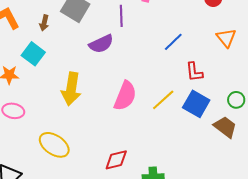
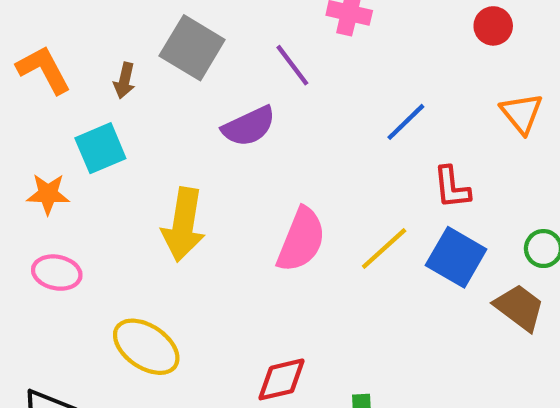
purple line: (121, 16) -> (292, 65), turned -35
cyan square: (33, 54) -> (100, 148), turned 30

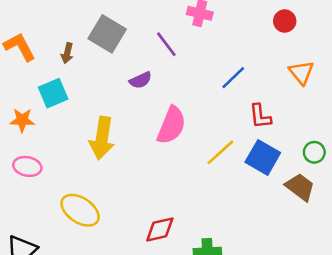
purple semicircle: (249, 126) -> (141, 80), size x0.7
pink semicircle: (301, 240) -> (171, 125), moved

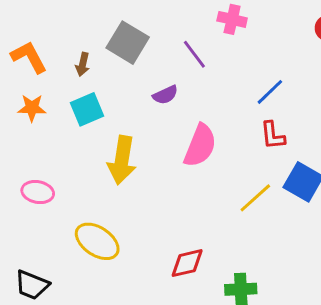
cyan square: (53, 93) -> (87, 109), moved
red L-shape: (260, 116) -> (273, 135), moved
orange star: (22, 120) -> (32, 108), moved
yellow line: (220, 152) -> (255, 198), moved

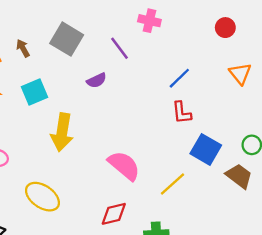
brown arrow: (83, 64) -> (23, 48), moved, turned 138
pink semicircle: (200, 146) -> (124, 166), moved, turned -72
yellow line: (255, 198) -> (172, 184), moved

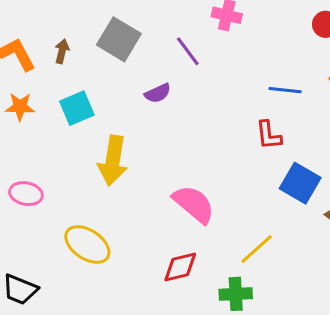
brown arrow: (23, 48) -> (62, 51), turned 42
blue line: (179, 78) -> (285, 90), moved, turned 50
yellow line: (172, 184) -> (257, 249), moved

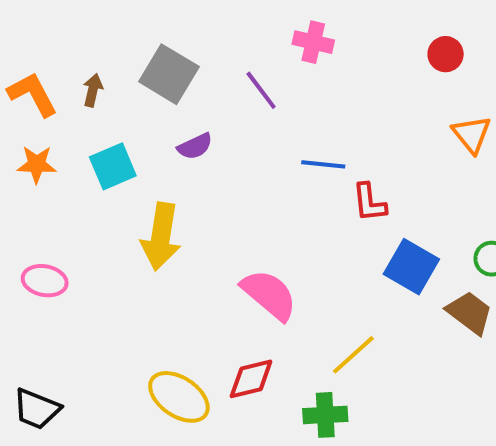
blue line: (285, 90) -> (323, 164), moved
purple semicircle: (158, 93) -> (195, 146), moved
yellow ellipse: (87, 245) -> (179, 397), moved

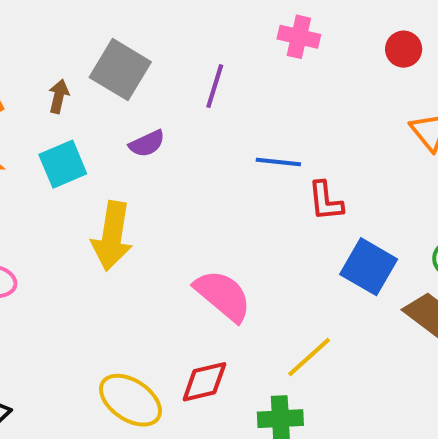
pink cross: (313, 42) -> (299, 37), moved
brown arrow: (93, 90) -> (59, 96), moved
purple line: (261, 90) -> (215, 86), turned 54

